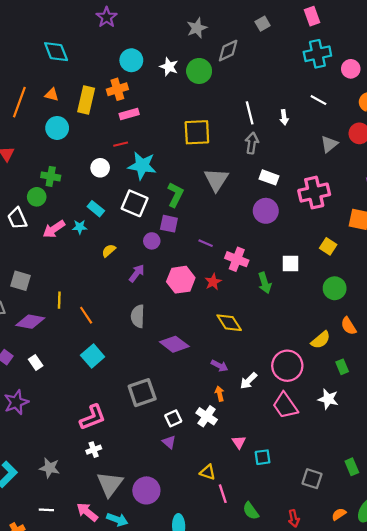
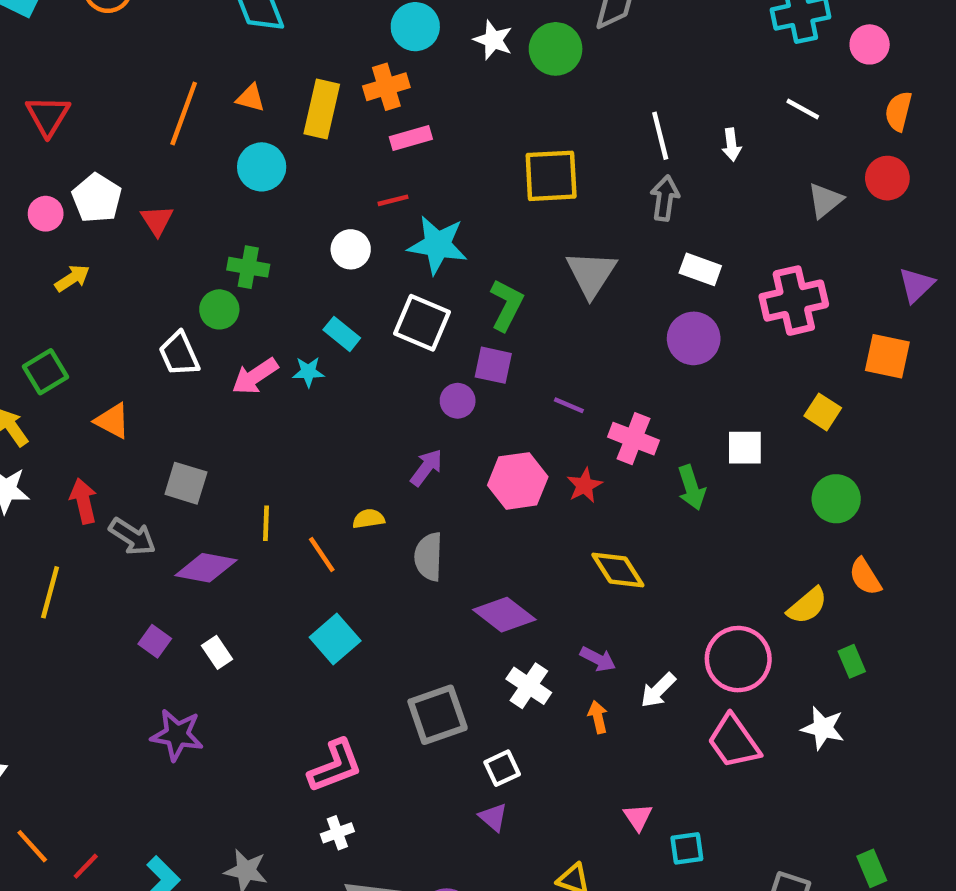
yellow semicircle: (109, 251) -> (369, 519), moved, turned 32
purple star: (16, 402) -> (177, 735), turned 30
white cross: (207, 416) -> (529, 686), moved

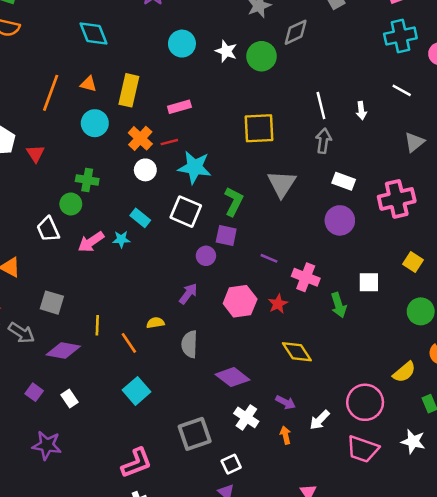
orange cross: (386, 87) -> (140, 138), moved, turned -30
pink trapezoid: (734, 741) -> (363, 449), turned -36

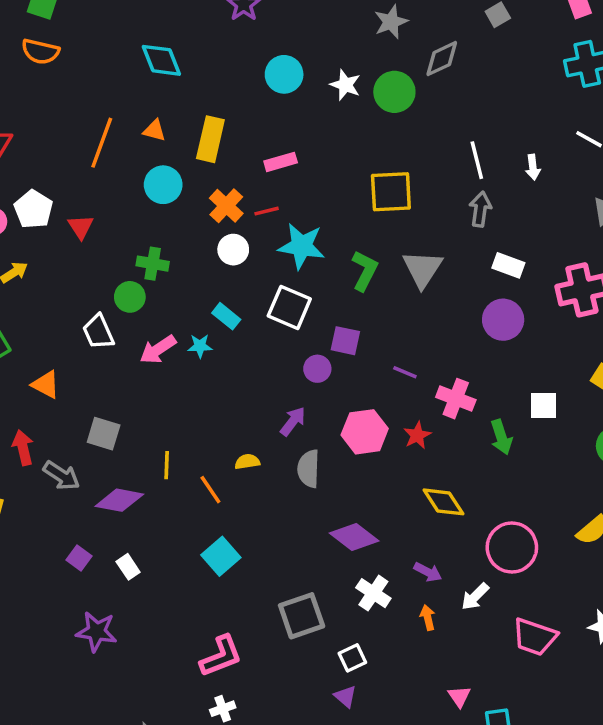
green L-shape: (234, 201) -> (365, 271), moved
gray semicircle: (190, 344) -> (309, 469), moved
pink circle: (365, 402) -> (512, 547), moved

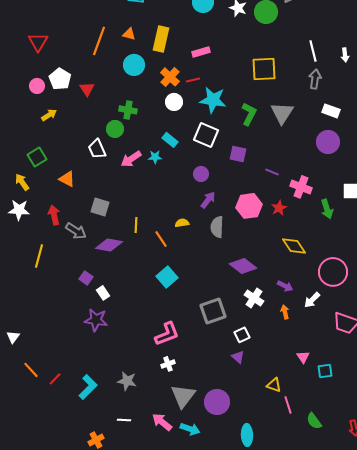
purple circle: (317, 369) -> (201, 174), moved
white rectangle: (128, 567) -> (103, 293), moved

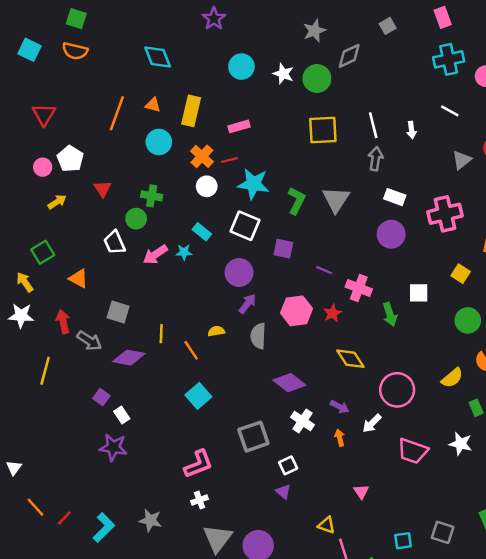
yellow square: (264, 69) -> (323, 130), moved
red triangle: (87, 89) -> (103, 189), moved
purple circle: (201, 174) -> (239, 273), size x1.5
cyan square: (325, 371) -> (403, 541), moved

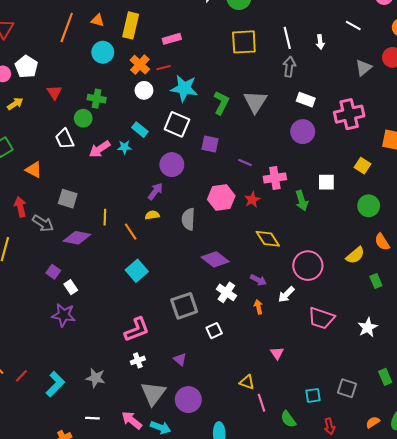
pink cross: (359, 288) -> (275, 178), turned -30
purple arrow: (247, 304) -> (155, 191), moved
white star: (461, 444) -> (368, 327), moved, turned 30
purple triangle: (283, 492) -> (180, 359), moved

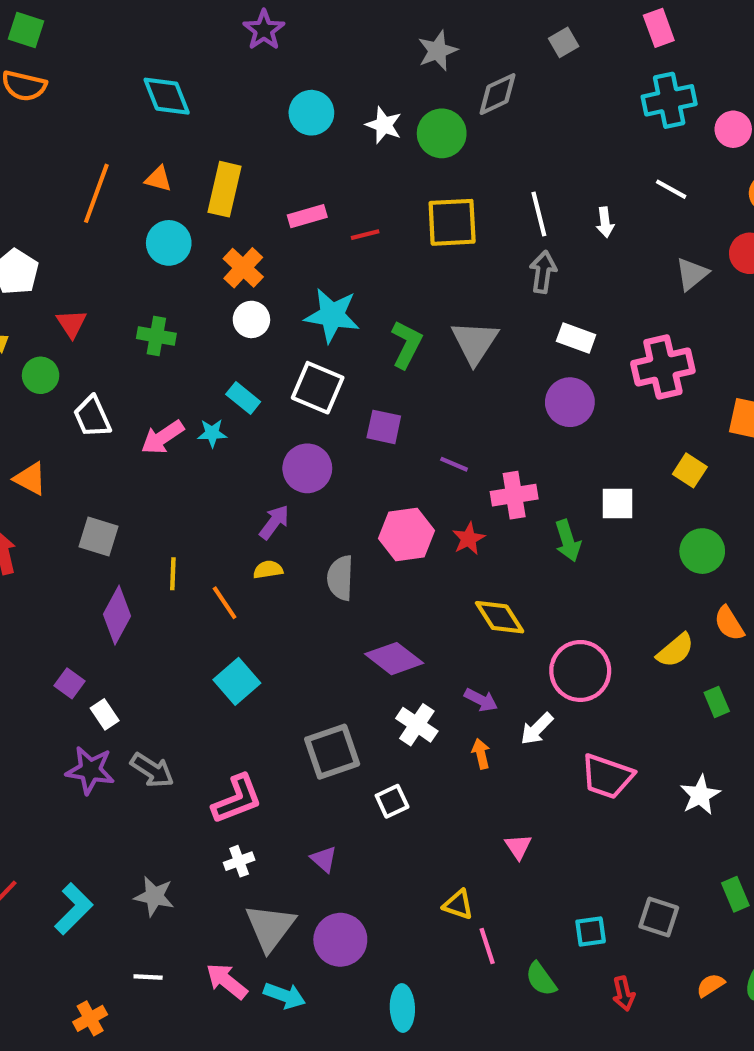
red line: (164, 68) -> (365, 235), moved
green circle: (83, 118) -> (41, 375), moved
gray arrow: (43, 223) -> (152, 770), moved
purple diamond: (77, 238) -> (117, 615), turned -72

